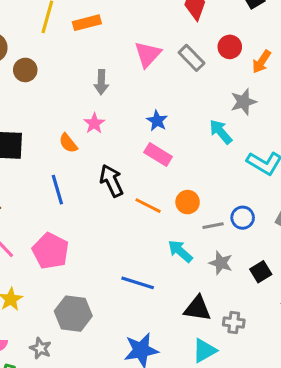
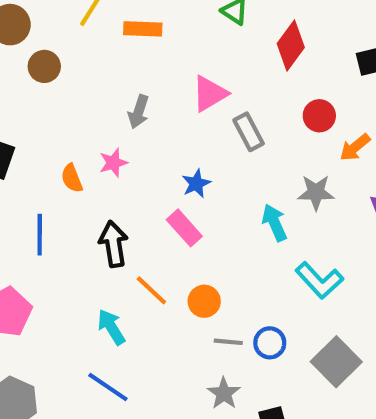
gray rectangle: (191, 58) -> (249, 132), moved
cyan arrow: (180, 251) -> (111, 327), moved

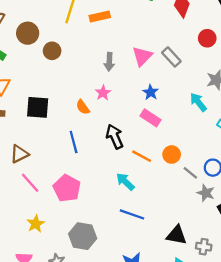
pink triangle: (210, 94) -> (142, 56), moved
gray line: (228, 342) -> (190, 173), turned 49
gray star: (224, 393) -> (206, 193), moved

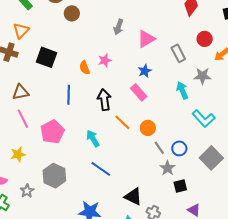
gray rectangle: (171, 57) -> (178, 53), moved
gray arrow: (109, 62) -> (118, 27), moved
cyan arrow: (125, 182) -> (93, 138), moved

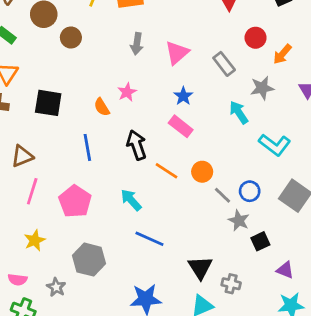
pink line: (23, 119) -> (32, 191), turned 54
black triangle: (133, 197) -> (200, 268), turned 42

